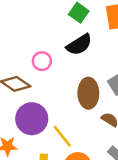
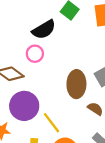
black semicircle: (79, 45) -> (44, 30), moved

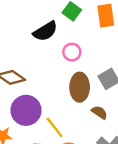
pink circle: (35, 54) -> (72, 52), moved

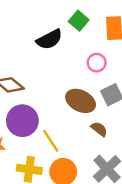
pink circle: (72, 52) -> (97, 63), moved
brown ellipse: (80, 87) -> (81, 101), turned -68

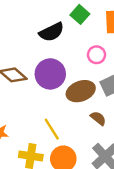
brown ellipse: (81, 101) -> (81, 91), turned -48
purple circle: (22, 121) -> (50, 74), moved

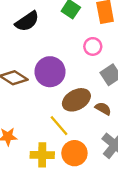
black semicircle: (52, 32) -> (27, 21), moved
brown ellipse: (81, 91) -> (76, 100), moved

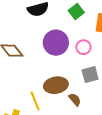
purple circle: (50, 72) -> (56, 43), moved

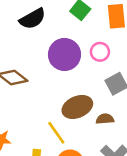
brown semicircle: (75, 99) -> (105, 119), turned -40

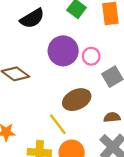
pink circle: (100, 52) -> (91, 56), moved
brown semicircle: (105, 119) -> (112, 117), moved

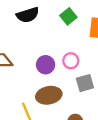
purple circle: (63, 51) -> (46, 65), moved, size x0.7

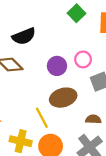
black semicircle: (28, 15) -> (24, 36), moved

